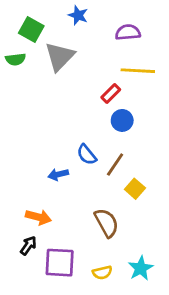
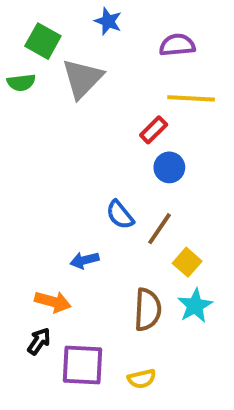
blue arrow: (58, 174) -> (84, 260), moved
brown semicircle: (107, 223) -> (148, 310), turned 32
cyan star: (141, 268) -> (195, 306), moved

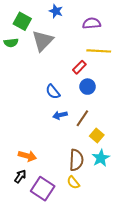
blue semicircle: (120, 215) -> (53, 92), moved
blue arrow: (84, 260) -> (60, 115), moved
purple square: (82, 365) -> (43, 189), turned 30
yellow semicircle: (142, 379) -> (73, 182), moved, turned 64

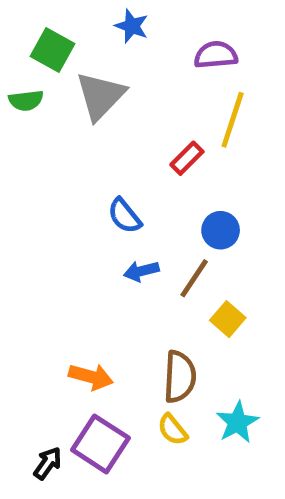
yellow line: (99, 51) -> (233, 120), turned -75
blue circle: (88, 87) -> (221, 230), moved
orange arrow: (27, 156) -> (91, 377), moved
cyan star: (101, 158) -> (237, 422), moved
black arrow: (20, 176) -> (48, 463), moved

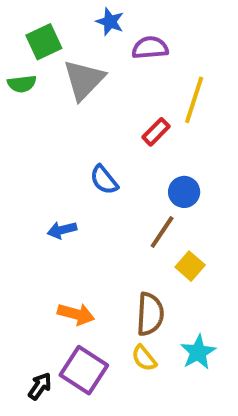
green square: (52, 50) -> (44, 42), turned 36
purple semicircle: (216, 55) -> (150, 48), moved
blue arrow: (141, 271) -> (62, 230), moved

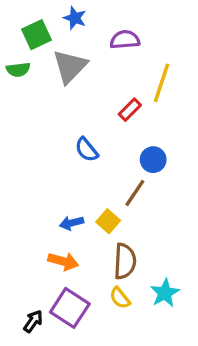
blue star: (110, 22) -> (75, 18), moved
blue arrow: (62, 230) -> (72, 223), moved
yellow square: (190, 266) -> (108, 221), moved

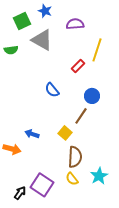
gray triangle: (70, 66) -> (42, 40), turned -45
green semicircle: (18, 70) -> (11, 50), moved
blue arrow: (72, 223) -> (32, 134), moved, turned 32
orange arrow: (63, 261) -> (12, 149), moved

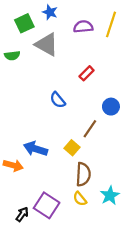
yellow line: (97, 50) -> (111, 24), moved
blue circle: (92, 96) -> (111, 107), moved
blue arrow: (32, 134) -> (35, 149), size x1.5

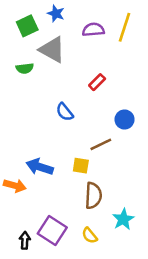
green semicircle: (12, 56) -> (25, 68), moved
brown line: (90, 129) -> (101, 144), turned 30
yellow square: (72, 148) -> (81, 166), turned -32
yellow semicircle: (80, 199) -> (90, 235), moved
black arrow: (22, 214) -> (25, 240), turned -32

